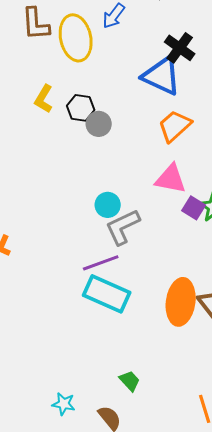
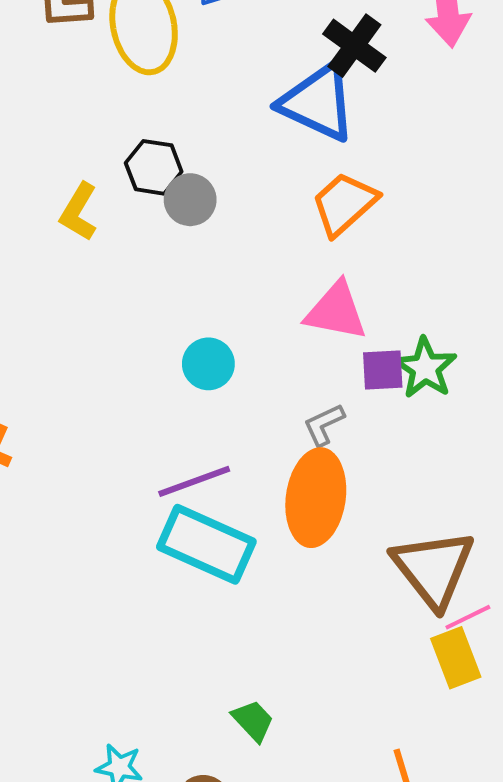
yellow L-shape: (44, 99) -> (79, 212), moved
purple square: (194, 208) -> (383, 370), turned -35
gray L-shape: (123, 227) -> (324, 425), moved, size x0.6
orange ellipse: (181, 302) -> (316, 498), moved

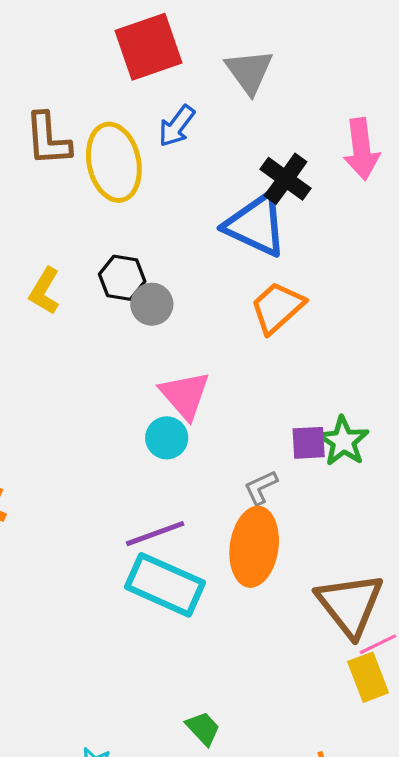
yellow L-shape: (79, 212) -> (45, 291), moved
pink triangle: (336, 311) -> (185, 395), moved, turned 38

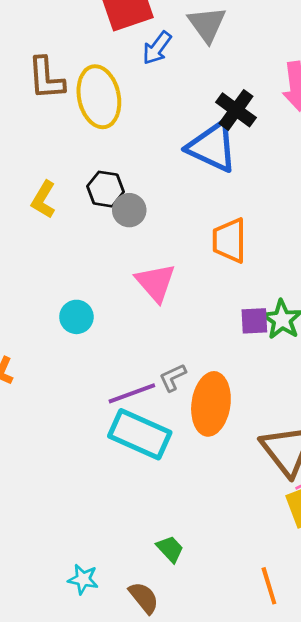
blue arrow: (177, 126) -> (157, 48), moved
orange trapezoid: (277, 307) -> (229, 240), moved, turned -48
cyan circle: (167, 438) -> (76, 317), moved
gray L-shape: (261, 487) -> (173, 378), moved

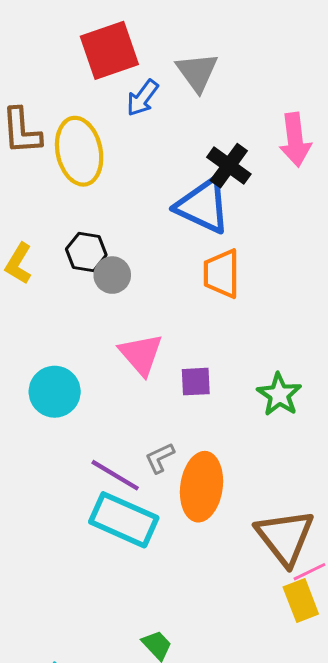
orange trapezoid: (229, 240) -> (222, 274), moved
cyan circle: (76, 317) -> (55, 392), size x1.4
purple square: (254, 321) -> (196, 382), moved
purple line: (132, 393) -> (115, 475), turned 51

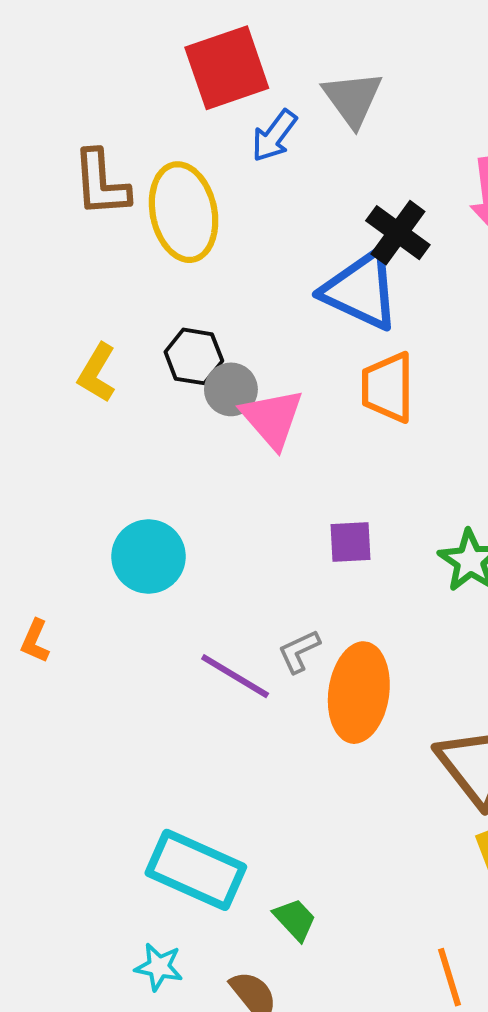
pink triangle: (141, 354) -> (272, 418), moved
cyan rectangle: (124, 520) -> (196, 870), moved

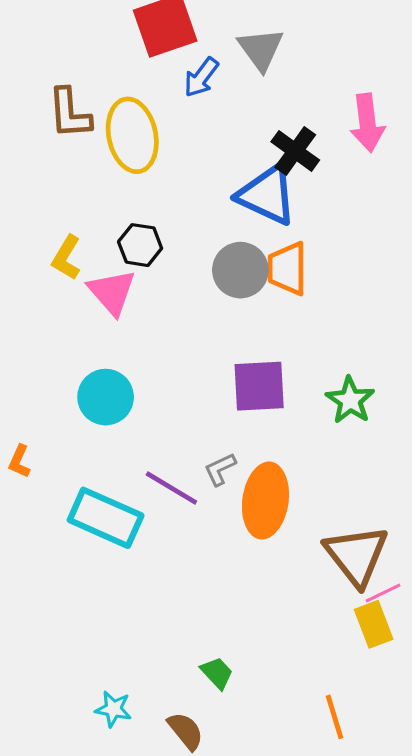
gray circle: (231, 389) -> (240, 270), moved, size x1.4
pink triangle: (272, 418) -> (112, 292), moved
purple square: (351, 542) -> (259, 386), size x1.6
cyan rectangle: (196, 870) -> (106, 518), moved

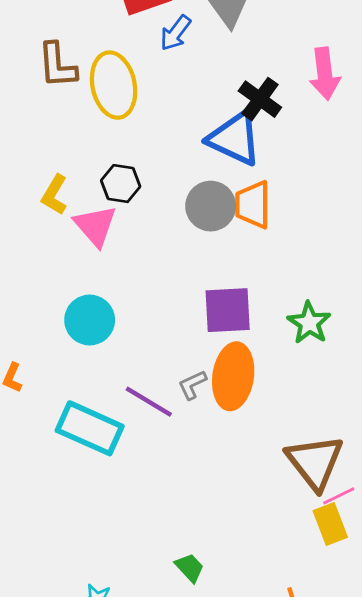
orange ellipse: (265, 501) -> (233, 376), moved

